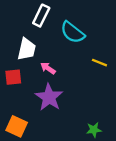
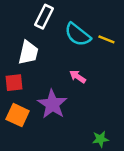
yellow line: (99, 63) -> (106, 39), moved
pink arrow: (48, 68) -> (78, 77), moved
orange square: (17, 126) -> (18, 115), moved

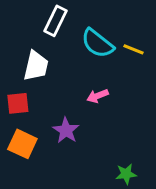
pink arrow: (78, 77) -> (98, 96), turned -56
purple star: (52, 104) -> (66, 130), size x0.7

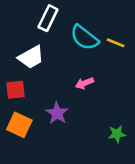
white trapezoid: (36, 66) -> (31, 57), turned 48
green star: (126, 174) -> (117, 134), moved

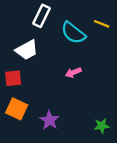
yellow line: (116, 43) -> (102, 24), moved
purple star: (57, 113) -> (49, 120), moved
green star: (117, 134) -> (102, 126), moved

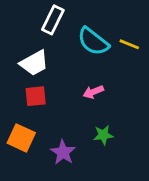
yellow line: (102, 24) -> (129, 44), moved
red square: (13, 78) -> (36, 96), moved
green star: (102, 126) -> (103, 135), moved

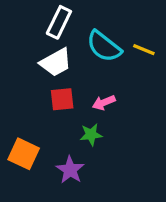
white trapezoid: (34, 63) -> (56, 62), moved
red square: (36, 96) -> (62, 99), moved
green star: (103, 135) -> (91, 135), moved

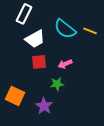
white rectangle: (59, 22) -> (24, 14), moved

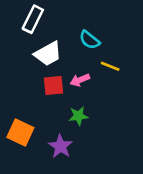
cyan semicircle: (65, 29) -> (89, 40), size x0.7
yellow line: (90, 31) -> (110, 66), moved
pink arrow: (65, 64) -> (80, 80), moved

